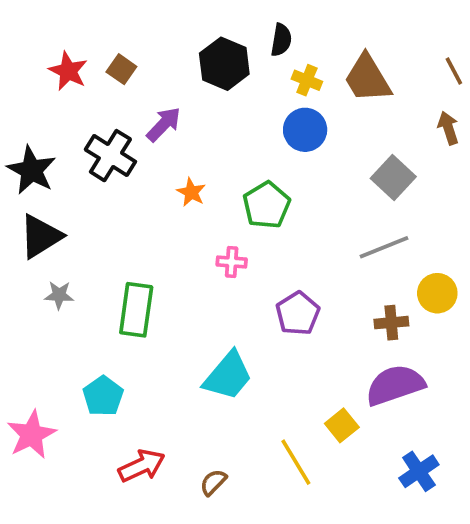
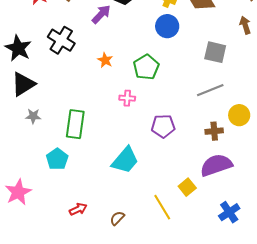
purple arrow: (164, 124) -> (101, 14), moved
gray square: (393, 178) -> (215, 52), turned -30
purple pentagon: (298, 313) -> (163, 126), turned 30
cyan pentagon: (103, 396) -> (57, 159), moved
red arrow: (142, 466) -> (78, 209), size x0.7

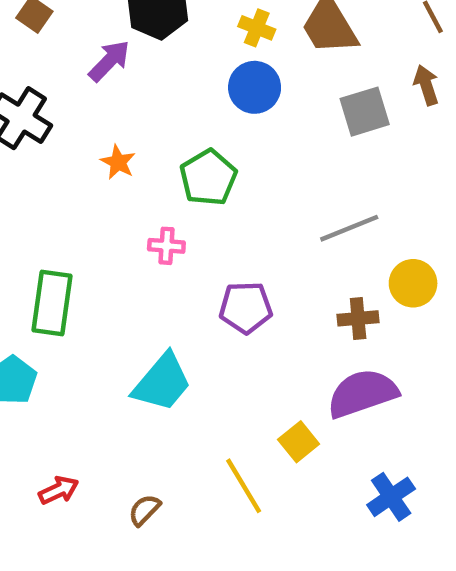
gray square: (215, 52) -> (365, 112), moved, turned -30

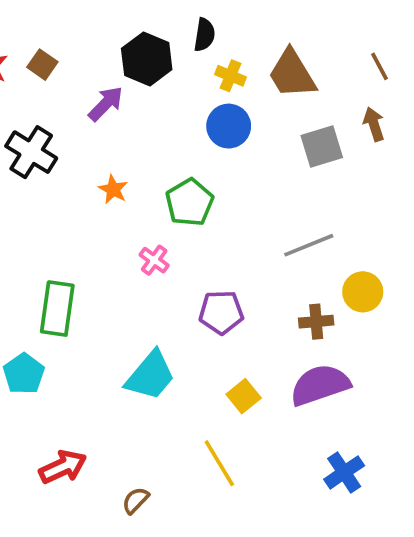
pink cross: (166, 246) -> (154, 260), turned 32
yellow square: (299, 442) -> (244, 396), moved
red arrow: (59, 490) -> (63, 467), size x1.4
brown semicircle: (144, 510) -> (136, 500), moved

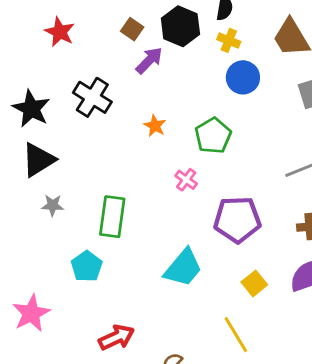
brown square: (42, 65) -> (132, 29), moved
yellow cross: (231, 76) -> (229, 40), moved
purple pentagon: (221, 312) -> (237, 219), size x1.4

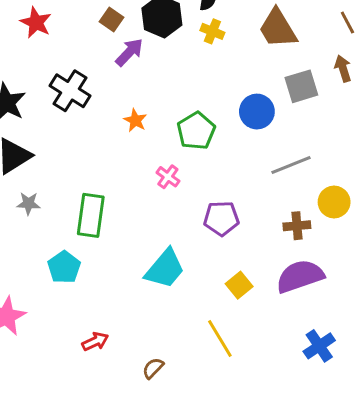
blue circle: (243, 77) -> (257, 112), moved
purple pentagon: (237, 219) -> (221, 218), size x0.7
red arrow: (117, 337) -> (95, 341), size x0.7

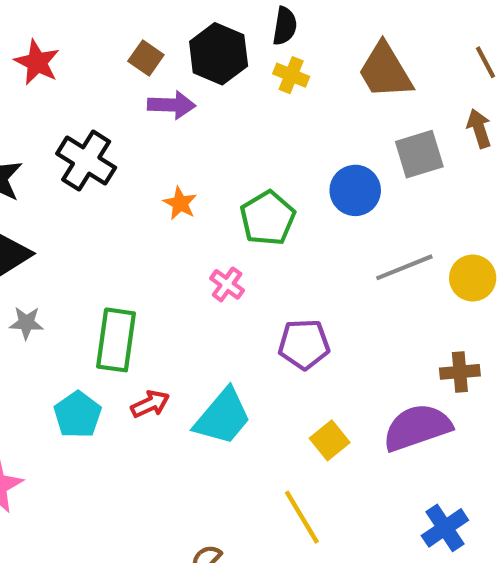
purple arrow: (129, 52) -> (172, 105), turned 48
yellow circle: (334, 202) -> (473, 278), moved
brown cross: (297, 226) -> (460, 372), moved
red arrow: (95, 341) -> (150, 404), moved

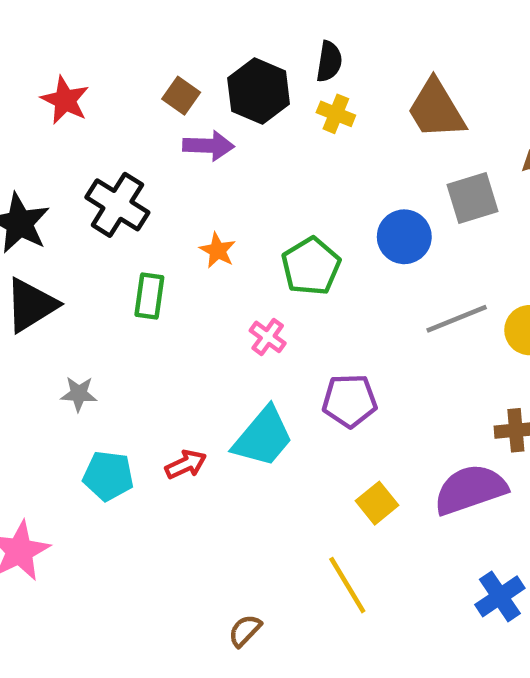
gray star: (26, 323) -> (79, 394), moved
green rectangle: (116, 340) -> (149, 296), moved, size x0.7
cyan pentagon: (78, 415) -> (108, 476), turned -30
cyan trapezoid: (223, 417) -> (263, 437), moved

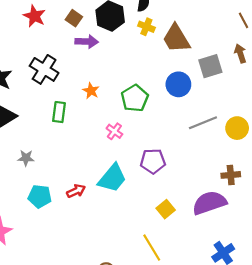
red star: (65, 100) -> (34, 16), moved
brown trapezoid: (436, 109) -> (176, 38), moved

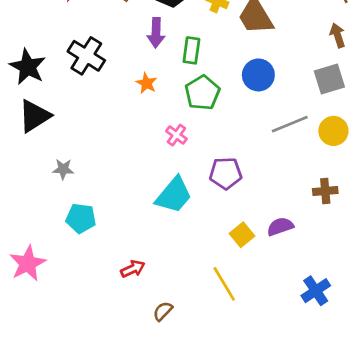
purple arrow: (87, 42) -> (156, 33), moved, turned 90
gray square: (210, 66) -> (329, 79), moved
green rectangle: (59, 112) -> (191, 50), moved
red arrow: (76, 191) -> (133, 269), moved
purple semicircle: (209, 203) -> (280, 227), moved, size x0.6

